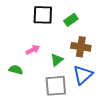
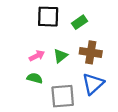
green triangle: (57, 60) -> (60, 56), moved
green semicircle: (16, 70) -> (35, 78), moved

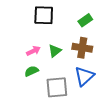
green rectangle: (80, 22) -> (85, 20), moved
green semicircle: (35, 78) -> (31, 71), turned -40

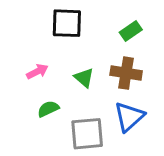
pink arrow: (33, 51) -> (37, 71), moved
green triangle: (55, 51) -> (84, 78), turned -40

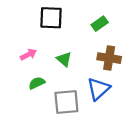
brown cross: (126, 73) -> (109, 58), moved

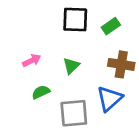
black square: (51, 18) -> (75, 20), moved
green triangle: (64, 59) -> (71, 66), turned 35

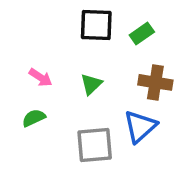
pink arrow: (32, 60) -> (41, 77), turned 60
green semicircle: (41, 92) -> (34, 118), moved

